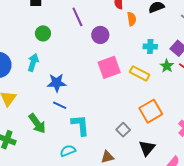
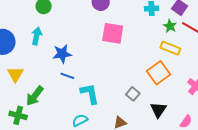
pink square: (109, 67) -> (113, 33), turned 35
yellow rectangle: (140, 73) -> (170, 48), moved
green arrow: (37, 123) -> (35, 96), moved, turned 80

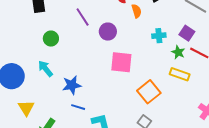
cyan arrow: (37, 36) -> (45, 69), turned -48
orange square: (159, 73) -> (149, 92), moved

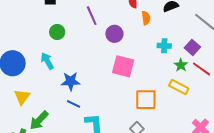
orange square: (149, 92) -> (146, 100), turned 30

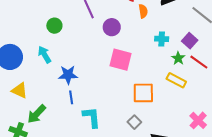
yellow triangle: (22, 97) -> (20, 91), turned -42
blue line: (74, 104) -> (71, 97), turned 56

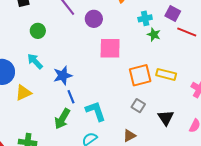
green star: (178, 58) -> (154, 35), moved
yellow rectangle: (176, 80) -> (166, 74), moved
yellow triangle: (20, 91) -> (23, 93), moved, turned -36
green arrow: (37, 114) -> (62, 119), moved

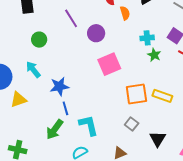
pink square: (110, 48) -> (109, 64), turned -30

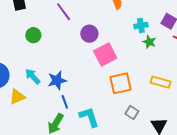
purple circle: (96, 33) -> (89, 34), moved
cyan arrow: (33, 70) -> (33, 76), moved
orange square: (136, 94) -> (121, 83), moved

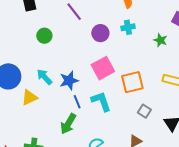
cyan cross: (141, 26) -> (128, 27), moved
pink square: (105, 54) -> (103, 68), moved
cyan L-shape: (89, 117) -> (101, 101), moved

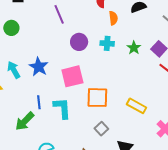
green circle: (44, 36) -> (11, 28), moved
green star: (160, 40) -> (134, 48), moved
blue star: (69, 80) -> (39, 67), moved, turned 30

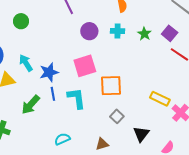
blue star: (39, 67) -> (49, 72), moved, turned 30
yellow rectangle: (137, 106) -> (160, 99), moved
green arrow: (25, 121) -> (31, 105), moved

